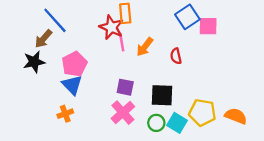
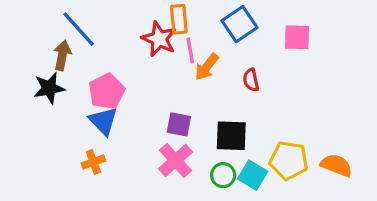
blue square: (187, 17) -> (240, 24), moved
brown arrow: (43, 39) -> (62, 55), turned 150
pink line: (122, 42) -> (190, 50), moved

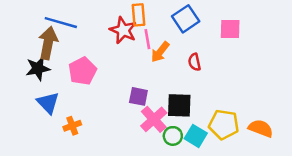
blue line: (79, 29) -> (61, 23), turned -32
brown arrow: (62, 55) -> (48, 43), size x1.4
blue triangle: (103, 121) -> (48, 103), moved
pink cross: (176, 160) -> (154, 119), moved

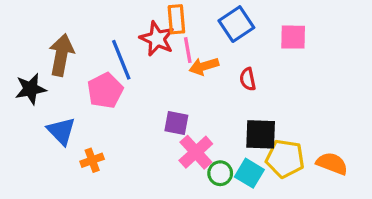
blue line: (61, 23) -> (121, 60), moved, turned 52
orange arrow: (160, 52) -> (204, 66), turned 35
black star: (38, 68) -> (31, 89), moved
black square: (179, 105) -> (261, 134), moved

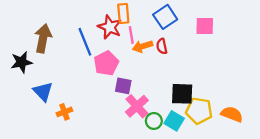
red semicircle: (248, 79) -> (162, 46), moved
pink pentagon: (105, 91) -> (106, 63), moved

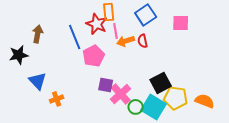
brown arrow: (43, 38) -> (38, 34), size x0.7
purple square: (123, 86) -> (106, 85), moved
black square: (182, 94) -> (161, 83), turned -30
cyan square: (174, 121) -> (154, 107), size x1.4

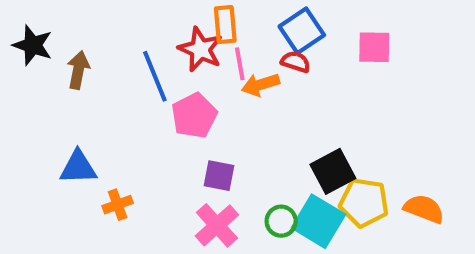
red semicircle: (143, 41) -> (296, 62), moved, turned 120
black star: (19, 55) -> (33, 45), moved, turned 30
blue triangle: (38, 81) -> (78, 167), turned -48
pink cross: (121, 94) -> (217, 225), moved

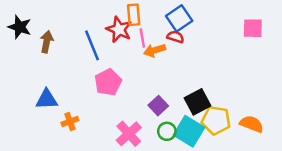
pink square: (374, 47) -> (253, 28), moved
pink pentagon: (194, 116) -> (108, 82), moved
purple square: (219, 176) -> (158, 106), moved, turned 36

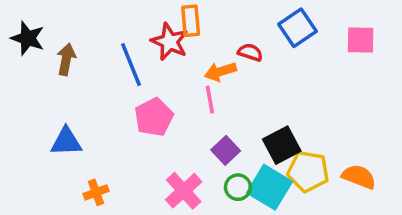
blue square: (179, 18) -> (298, 28), moved
pink line: (142, 38) -> (210, 100), moved
orange cross: (70, 121) -> (96, 192), moved

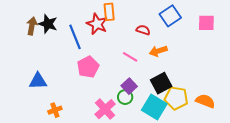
black star: (28, 38) -> (48, 24), moved
brown arrow: (66, 59) -> (32, 26), moved
orange arrow: (220, 72) -> (158, 51), moved
pink line: (210, 100) -> (130, 57), moved, turned -49
green circle: (238, 187) -> (125, 97), moved

